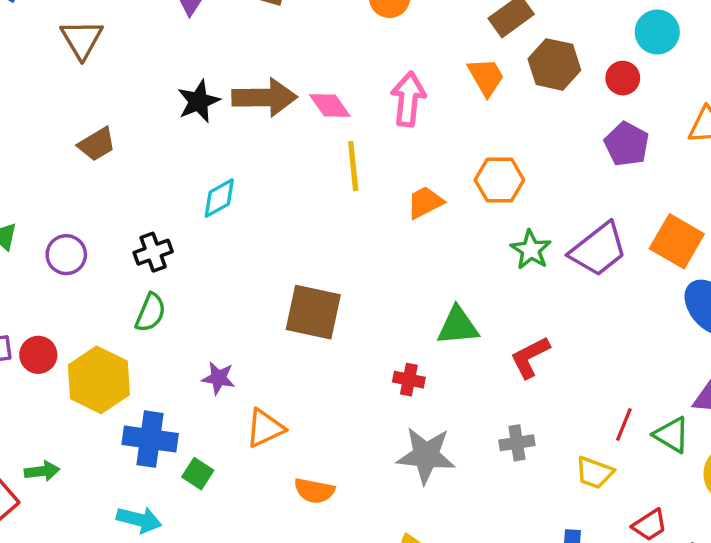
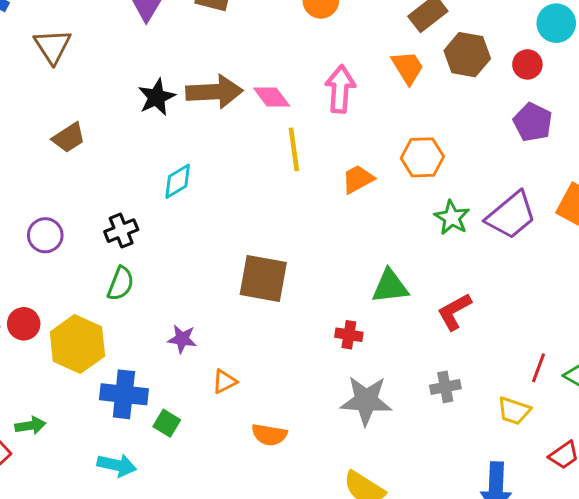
orange triangle: (265, 428) -> (224, 381), size x0.7

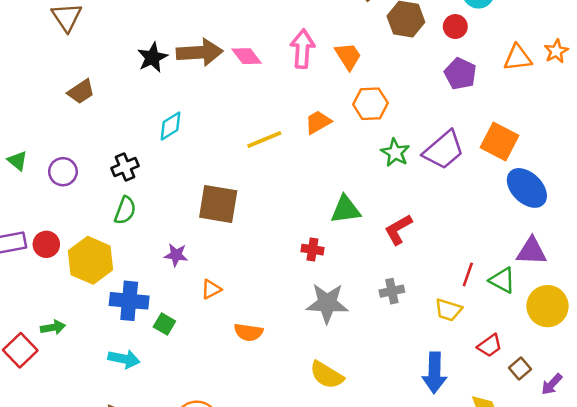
orange trapezoid: (408, 67) -> (348, 56), moved
yellow line: (294, 149) -> (264, 139), moved, turned 76
brown square: (263, 278) -> (218, 204), moved

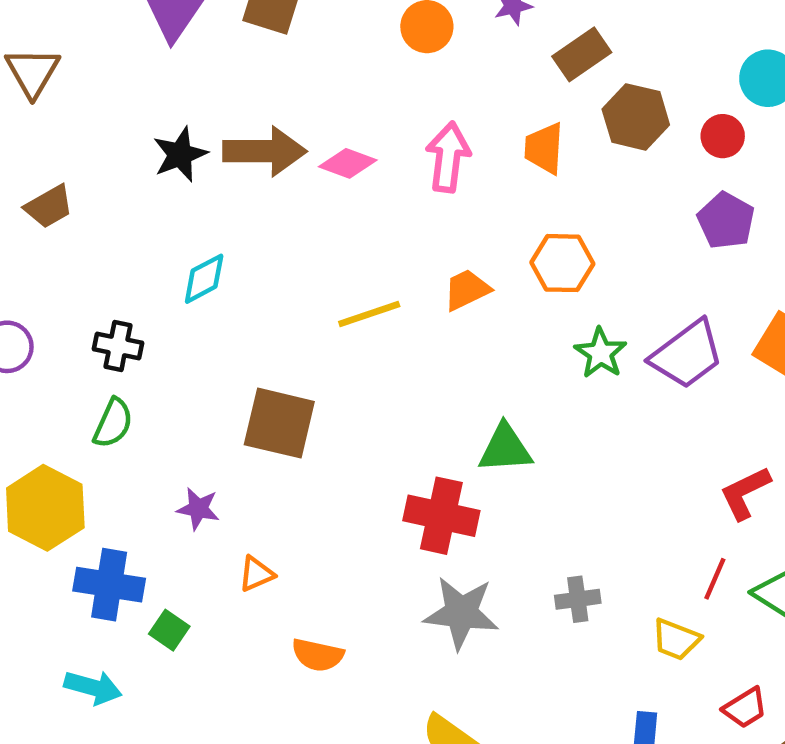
pink diamond: (247, 56) -> (348, 163), turned -36
orange trapezoid: (348, 56) -> (544, 148), moved, turned -148
black cross: (125, 167) -> (118, 346), turned 30
red L-shape: (398, 229) -> (745, 493), moved
red cross: (312, 250) -> (441, 516), size x1.8

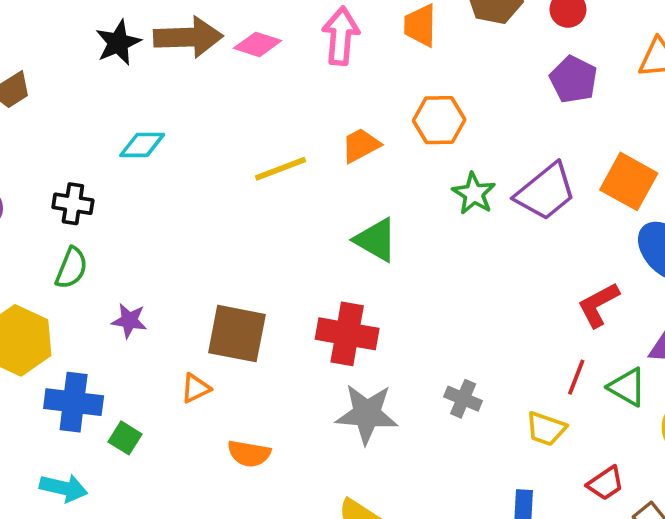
cyan diamond: (204, 279) -> (142, 145), turned 30
brown square: (279, 423) -> (237, 334), moved
green triangle: (505, 448) -> (376, 240), moved, turned 36
purple star: (198, 509) -> (129, 321), moved
gray cross: (578, 599) -> (463, 399), turned 33

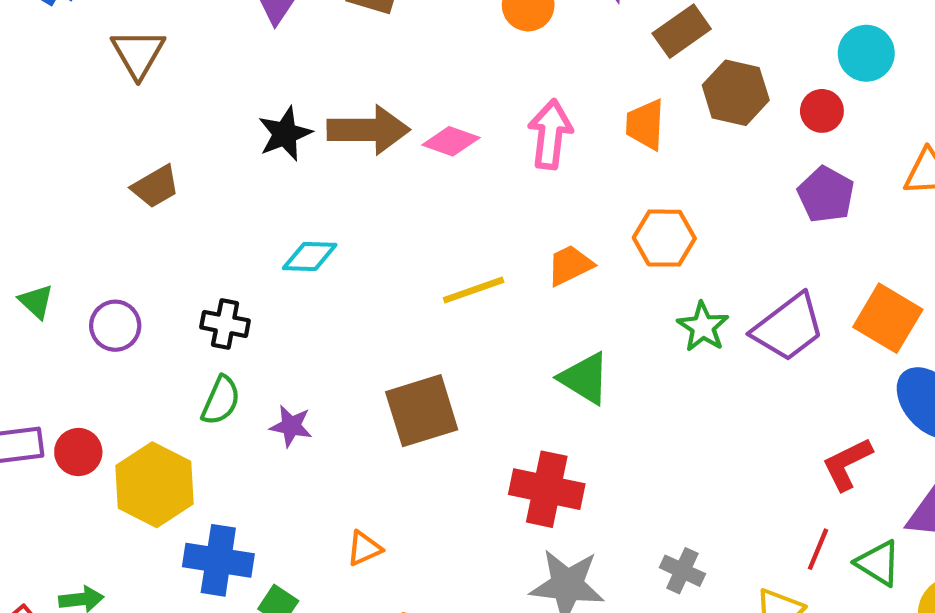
purple star: (129, 321) -> (291, 426), moved
brown square: (237, 334) -> (422, 411), moved, turned -30

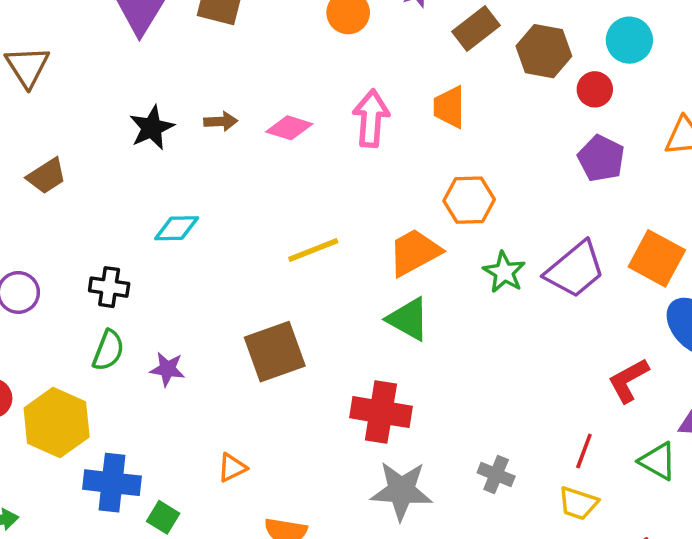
brown hexagon: (736, 93) -> (544, 51), moved
brown arrow: (369, 130) -> (221, 121), size x0.5
orange trapezoid: (570, 265) -> (415, 252), moved, size x1.4
red line: (818, 549) -> (584, 451), moved

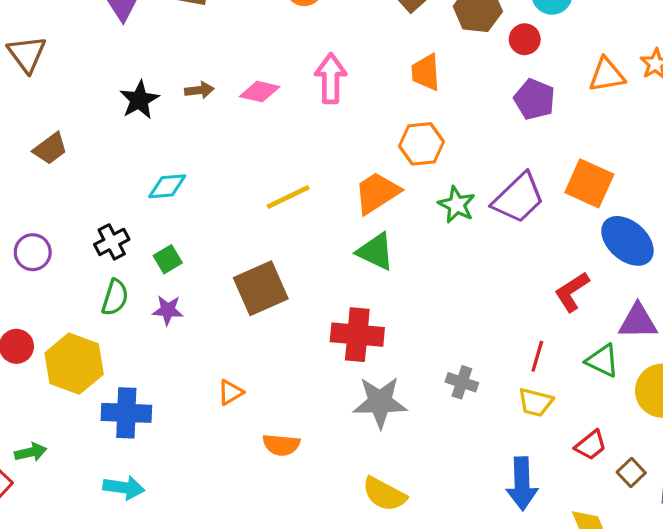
orange trapezoid: (449, 107) -> (426, 72), moved
black cross: (109, 287) -> (112, 242), turned -32
green square: (163, 517) -> (168, 259), moved, turned 32

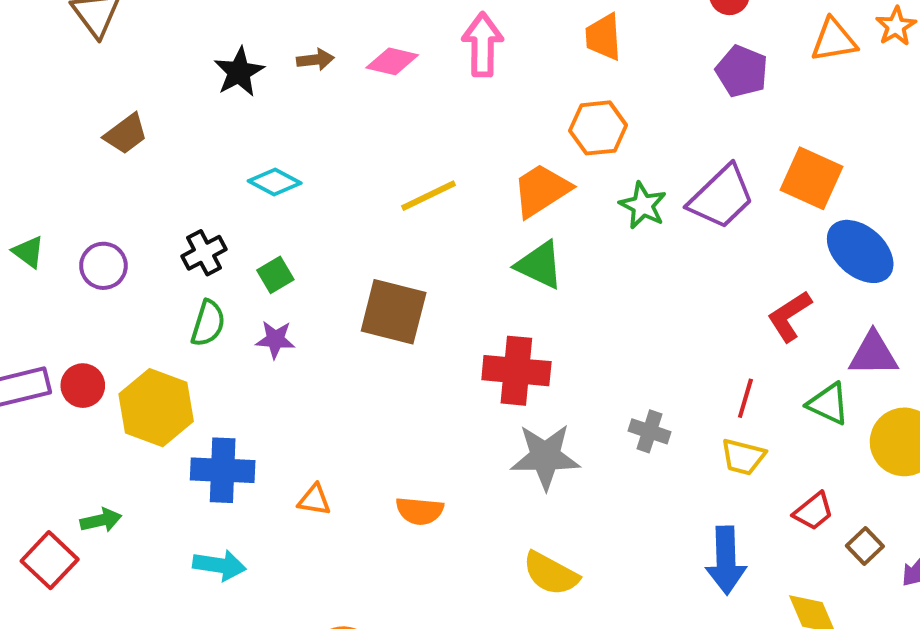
cyan diamond: (167, 186) -> (275, 182), turned 33
brown square: (261, 288) -> (394, 312), turned 38
orange triangle: (230, 392) -> (314, 500), moved, turned 40

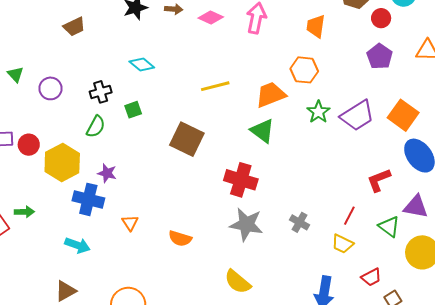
purple star: (275, 339) -> (107, 173), moved
orange triangle: (314, 500) -> (130, 223), turned 36

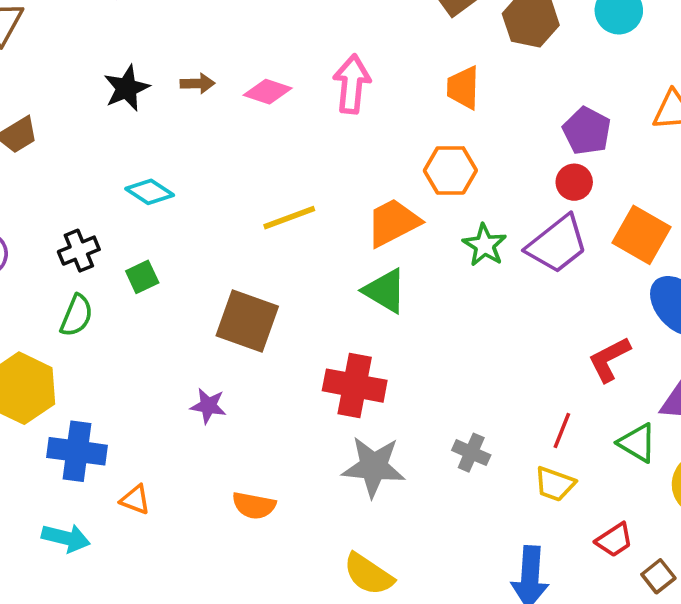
red circle: (381, 18) -> (574, 182), moved
purple star: (107, 173) -> (208, 406), moved
orange triangle: (130, 223) -> (135, 500), moved, turned -30

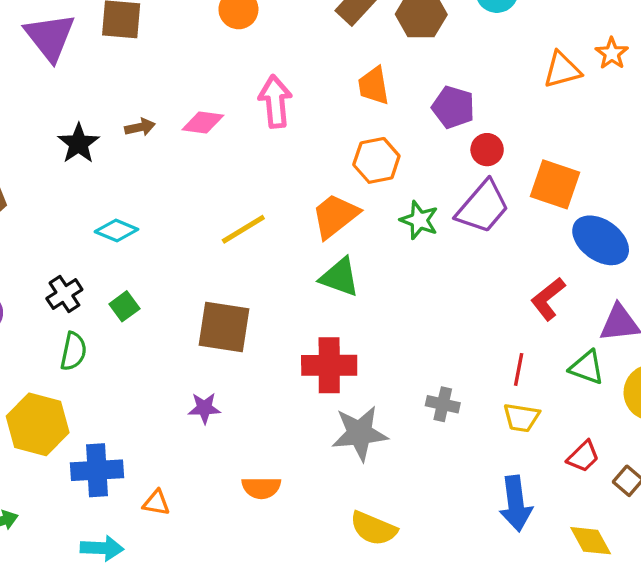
purple pentagon: (587, 131) -> (453, 107), moved

